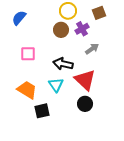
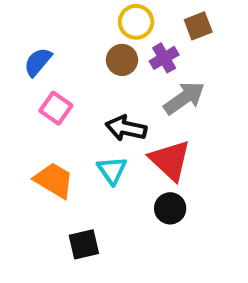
blue semicircle: (19, 18) -> (38, 62), moved
gray arrow: (92, 49) -> (184, 98), size x1.5
pink square: (28, 54) -> (56, 108), turned 35
black square: (42, 111) -> (84, 244), moved

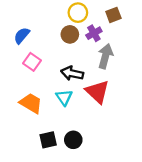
gray arrow: (184, 98) -> (105, 56), turned -40
black circle: (170, 208) -> (73, 140), moved

